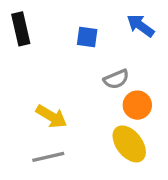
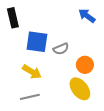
blue square: (87, 37) -> (37, 42), moved, size x1.6
gray semicircle: (116, 79) -> (61, 49), moved

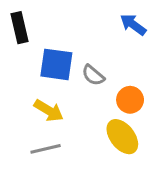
gray semicircle: (61, 49) -> (93, 75), turned 63

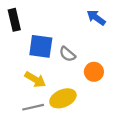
yellow ellipse: (122, 137) -> (63, 98), moved, turned -75

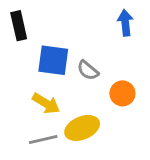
blue arrow: (96, 18) -> (125, 23), turned 48

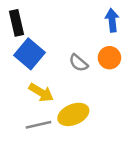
blue square: (53, 60) -> (29, 54), moved, turned 32
orange circle: (122, 93) -> (109, 58), moved

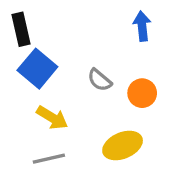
orange circle: (109, 58) -> (142, 93), moved
yellow ellipse: (73, 114) -> (123, 145), moved

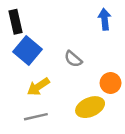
orange circle: (142, 93) -> (111, 83), moved
yellow arrow: (52, 118) -> (38, 87), turned 115

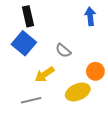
black rectangle: (15, 22) -> (28, 16), moved
yellow arrow: (38, 87) -> (45, 74), moved

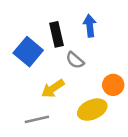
black rectangle: (28, 16) -> (57, 34), moved
blue arrow: (90, 16) -> (90, 26), moved

